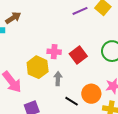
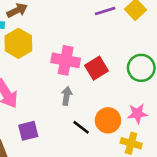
pink cross: (54, 52) -> (66, 60), size x1.5
yellow hexagon: (38, 67) -> (18, 43), moved

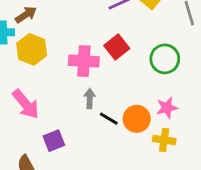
red square: (96, 68) -> (117, 47), moved
black line: (81, 127) -> (109, 119), moved

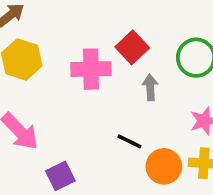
gray arrow: (90, 99) -> (150, 87), moved
orange circle: (137, 119) -> (164, 166), moved

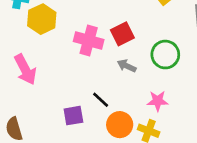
gray arrow: (150, 87) -> (127, 66), turned -78
purple square: (60, 176) -> (73, 116), moved

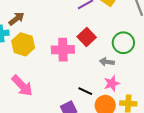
gray arrow: (127, 66) -> (107, 62), moved
pink star: (158, 101) -> (112, 83), moved

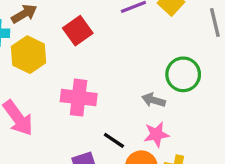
red square: (87, 37) -> (78, 31), moved
pink cross: (63, 50) -> (79, 98), moved

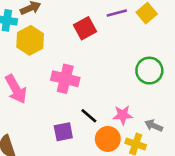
red square: (78, 31) -> (85, 28), moved
gray arrow: (154, 100) -> (154, 126), moved

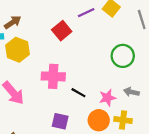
black line: (89, 116) -> (78, 93), moved
gray arrow: (154, 126) -> (131, 92), moved
purple square: (63, 132) -> (60, 121), turned 35

